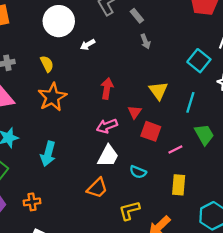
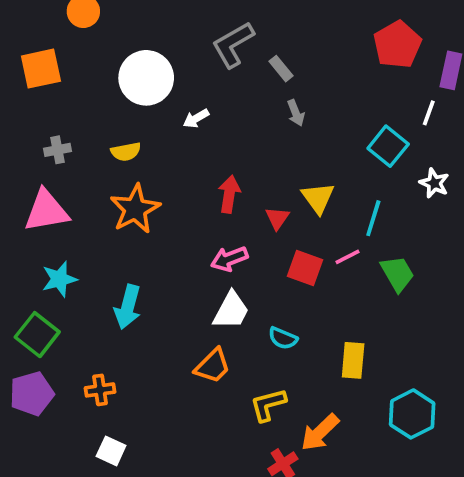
yellow semicircle: (47, 64) -> (126, 152), turned 105
red triangle: (135, 112) -> (277, 218), moved
pink line: (175, 149) -> (347, 257), moved

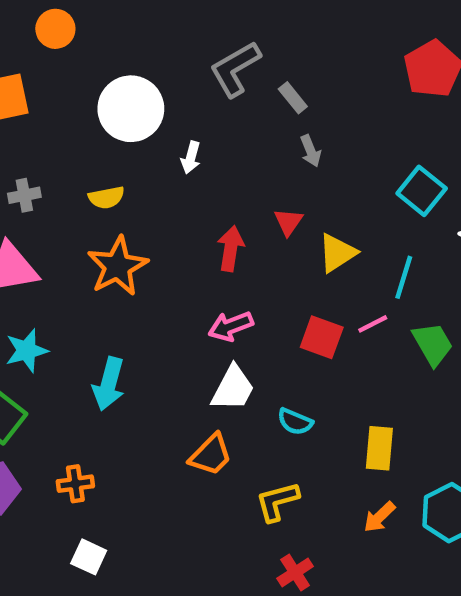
white arrow: (196, 118) -> (191, 158), turned -45
yellow triangle: (318, 198) -> (337, 253), turned 33
red triangle: (277, 218) -> (288, 222), moved
orange arrow: (320, 432) -> (379, 517), moved, size x0.7

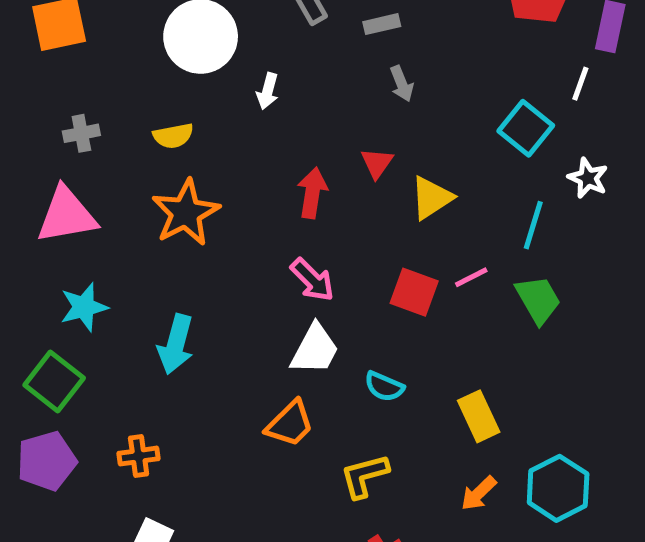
gray rectangle: (293, 98) -> (382, 24), turned -64
cyan line: (404, 277) -> (533, 225), moved
pink arrow: (231, 326) -> (312, 280), turned -114
yellow rectangle: (379, 448) -> (479, 416), turned -30

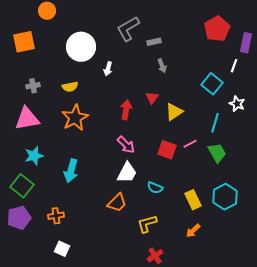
cyan hexagon: (558, 488) -> (225, 197), moved

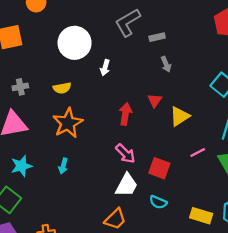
red square: (167, 150) -> (159, 168), moved
cyan arrow: (71, 171) -> (63, 166), moved, size x0.6
yellow rectangle: (193, 200) -> (201, 216), turned -48

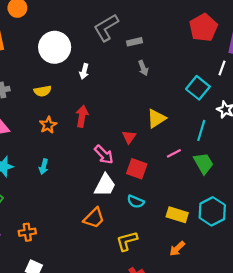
red triangle: (155, 100) -> (129, 137), moved
red arrow: (125, 114) -> (82, 116), moved
orange star: (68, 123) -> (48, 125), size x0.6

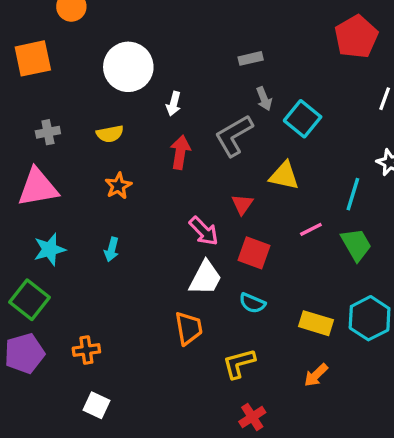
gray L-shape: (106, 28) -> (234, 136), moved
cyan square: (198, 88) -> (303, 119), moved
red arrow: (82, 116) -> (180, 152), moved
yellow triangle: (156, 118) -> (284, 176), turned 45
orange trapezoid: (94, 218) -> (189, 328), turned -55

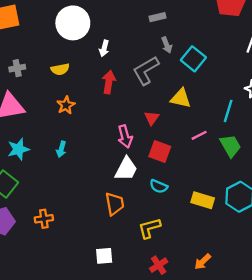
pink arrow: (204, 231) -> (125, 136), turned 30
orange arrow: (316, 375) -> (203, 262), moved
white square: (96, 405) -> (104, 256), moved, turned -30

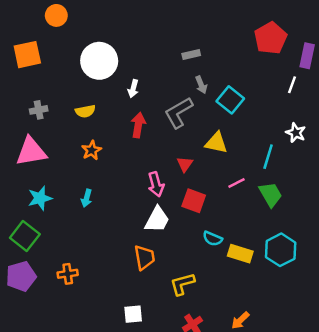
cyan semicircle: (159, 186) -> (213, 239), moved

